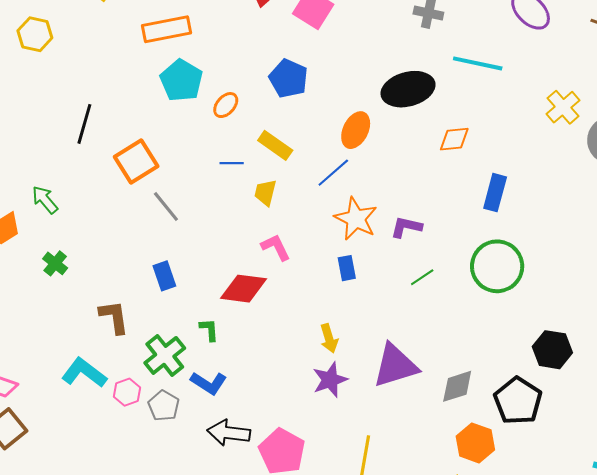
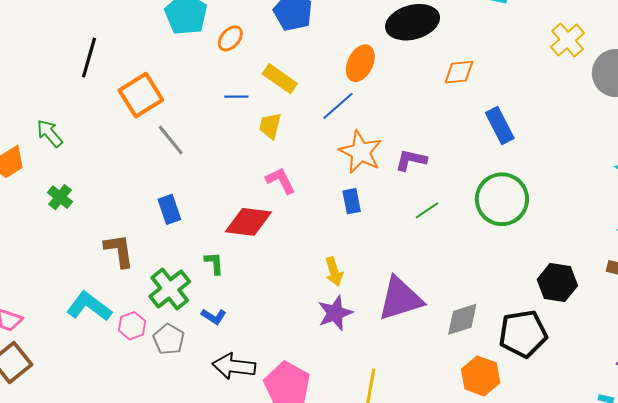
blue rectangle: (495, 193) -> (500, 125), turned -42
blue L-shape: (209, 383) -> (214, 316), size x0.7
black pentagon: (518, 401) -> (523, 334), turned 30

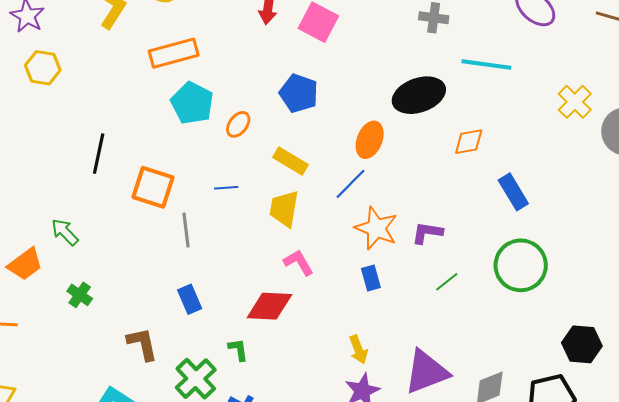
orange square: (141, 95) -> (153, 187), turned -36
blue line: (236, 97) -> (226, 188), moved
yellow trapezoid: (270, 126) -> (284, 209), size x1.4
gray line: (171, 140) -> (186, 230), turned 36

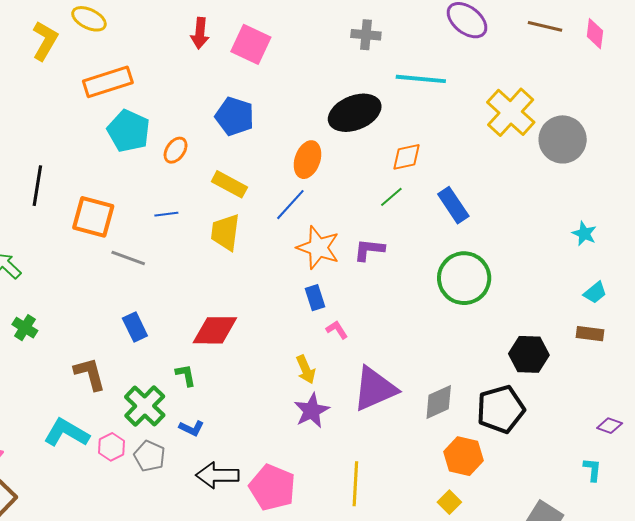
yellow cross: (575, 102) -> (511, 112), size x1.4
gray line: (186, 230) -> (128, 258), turned -60
pink L-shape: (299, 262) -> (337, 330), moved, size x0.7
green line: (447, 282) -> (391, 197), moved

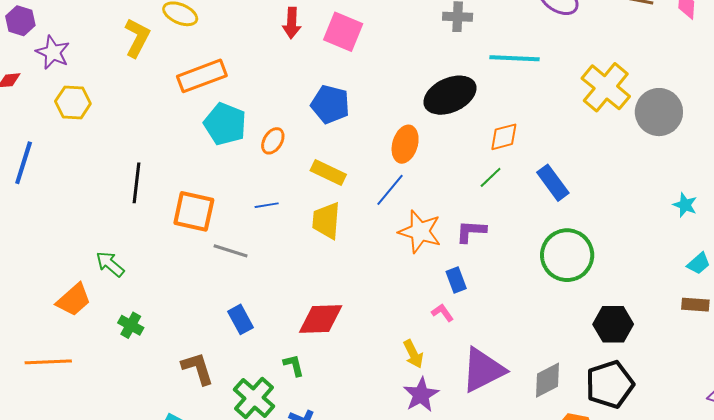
blue rectangle: (315, 298) -> (456, 280), moved
black hexagon: (529, 354) -> (613, 324), moved

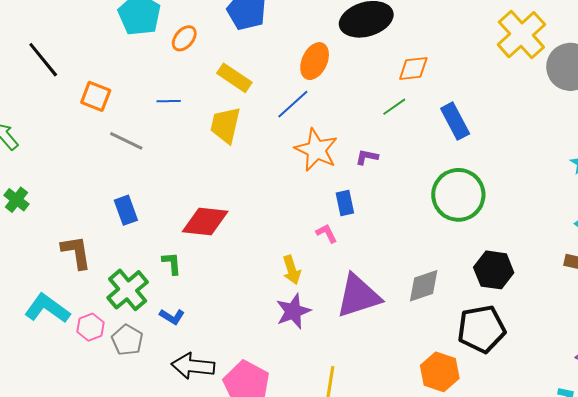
black line: (137, 183) -> (43, 60), turned -54
orange square: (194, 211) -> (96, 96), size x0.7
purple L-shape: (471, 231) -> (367, 157), size x0.7
gray diamond: (548, 380) -> (424, 286), moved

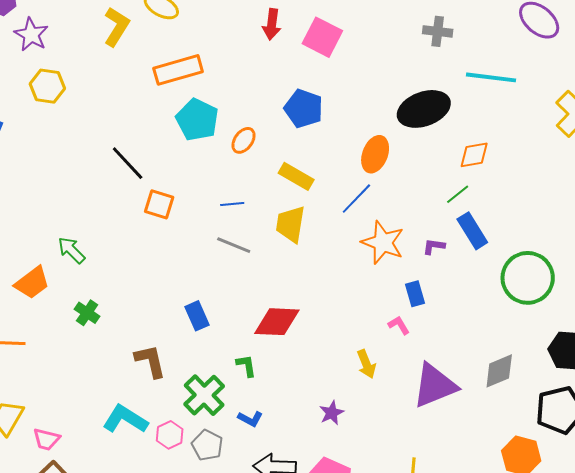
black line: (43, 60) -> (128, 163), moved
blue rectangle: (455, 121) -> (472, 231), moved
gray line: (126, 141) -> (234, 245), moved
purple star: (293, 311) -> (332, 413), moved, size x0.7

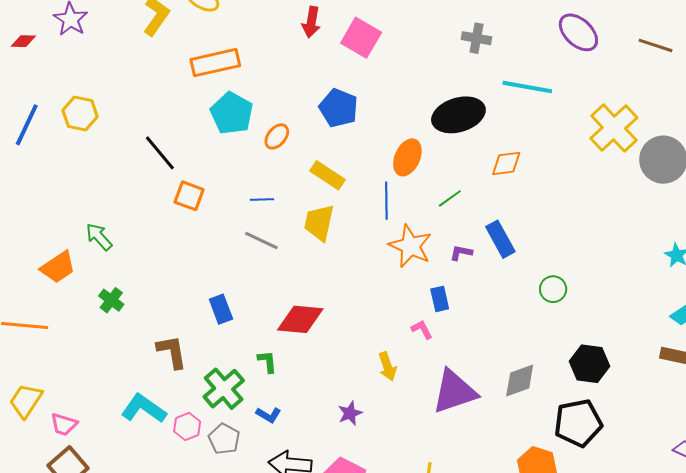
yellow hexagon: (47, 86) -> (80, 114), moved
green line: (458, 194) -> (450, 198), moved
blue line: (356, 199) -> (386, 201), turned -48
green circle: (528, 278) -> (553, 289), size x0.5

